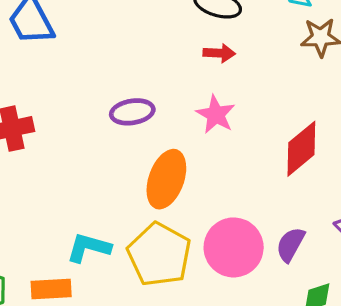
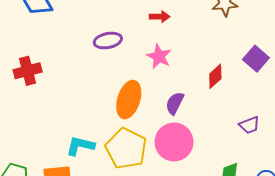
purple ellipse: (132, 112) -> (108, 41), moved
red diamond: (301, 149) -> (215, 76), size x0.7
purple semicircle: (290, 244) -> (175, 103), moved

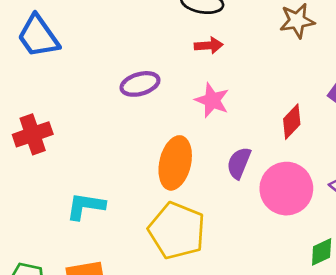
pink circle: (174, 142) -> (286, 189), moved
cyan L-shape: (80, 146) -> (86, 206), moved

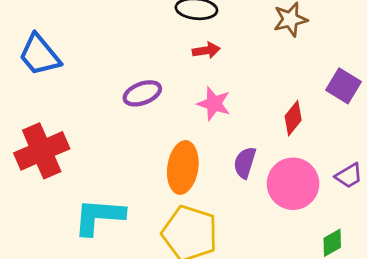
red cross: (33, 134) -> (42, 151), size x1.4
cyan L-shape: (86, 206) -> (99, 217), size x1.4

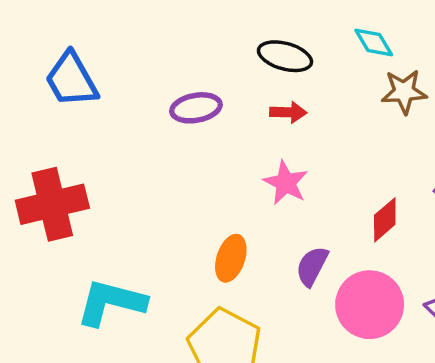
purple ellipse: (142, 93) -> (196, 108), moved
orange ellipse: (183, 167) -> (231, 258), size x0.7

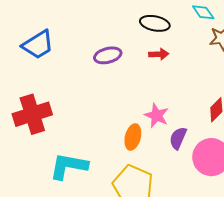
blue trapezoid: (71, 80) -> (38, 45), turned -88
pink star: (286, 183) -> (157, 115), moved

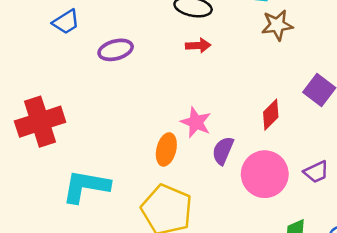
blue trapezoid: (38, 45) -> (66, 22), moved, size x0.7
purple ellipse: (108, 55) -> (116, 50), moved

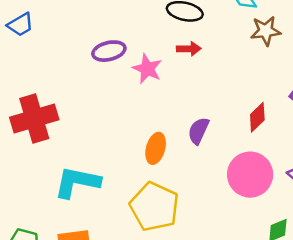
blue trapezoid: (66, 22) -> (20, 25), moved
pink star: (196, 122) -> (147, 69), moved
purple semicircle: (223, 151) -> (198, 131), moved

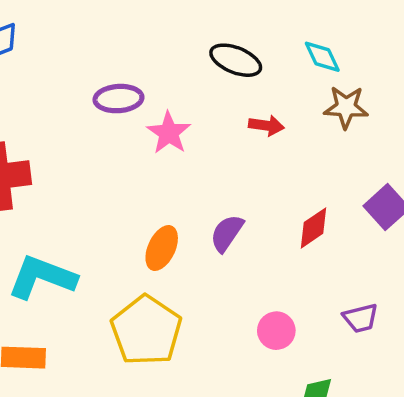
red arrow: (189, 49) -> (266, 125), moved
pink circle: (250, 175) -> (276, 331), moved, size x0.6

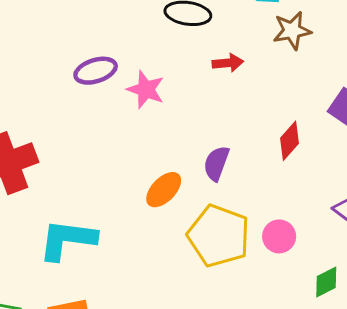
orange ellipse: (162, 248) -> (164, 190), turned 33
yellow pentagon: (146, 330) -> (219, 236), moved

